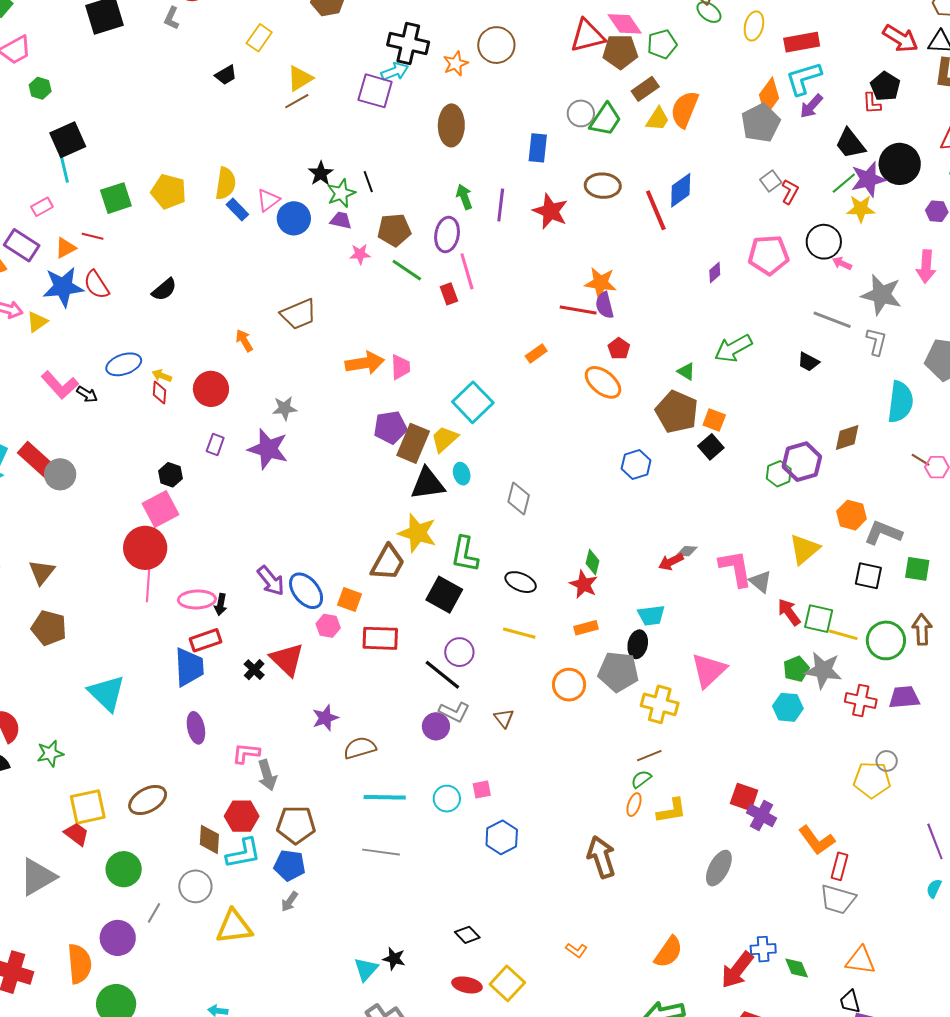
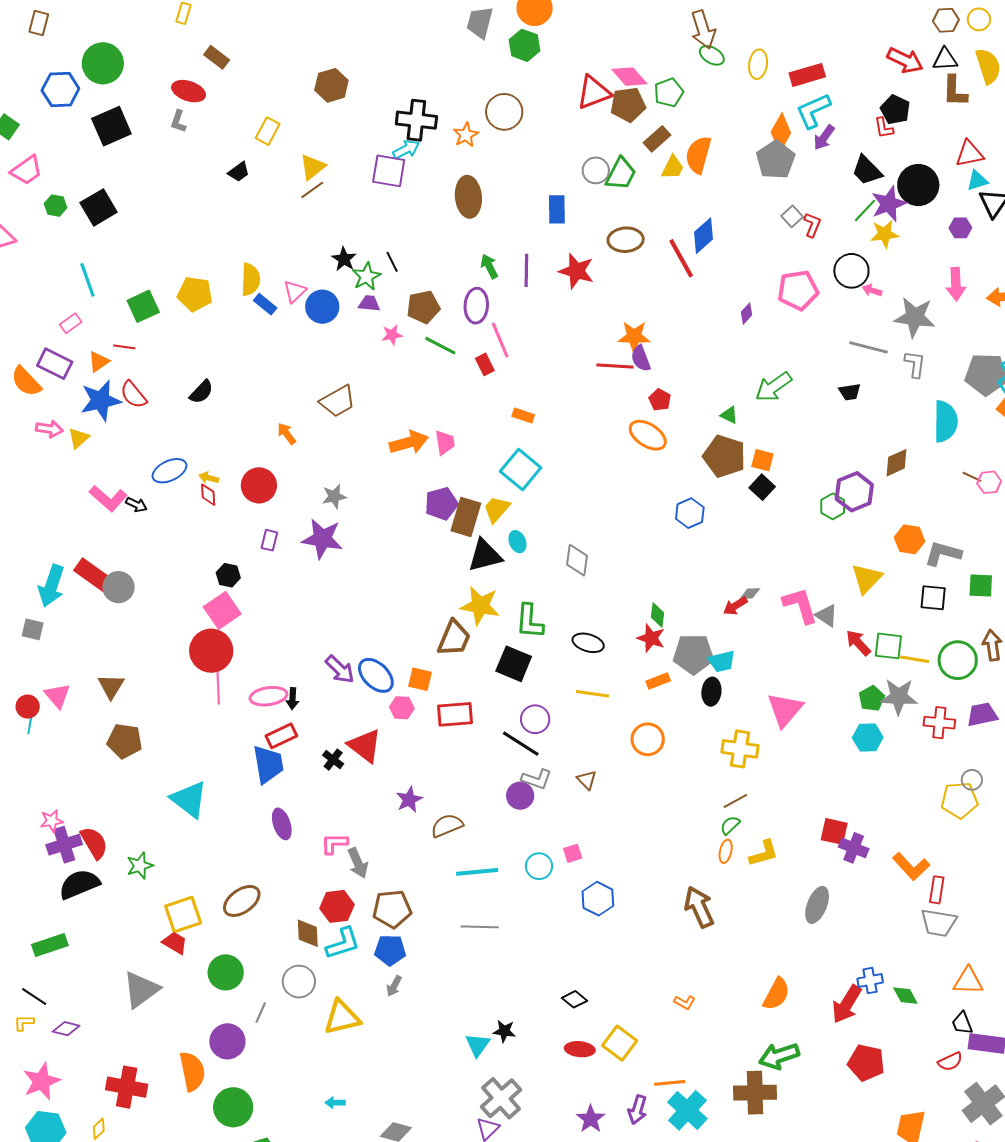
black square: (68, 140) -> (99, 207), moved
orange rectangle: (536, 354) -> (523, 415), moved, turned 60
black trapezoid: (808, 362) -> (850, 392), turned -30
gray pentagon: (618, 672) -> (693, 654), moved

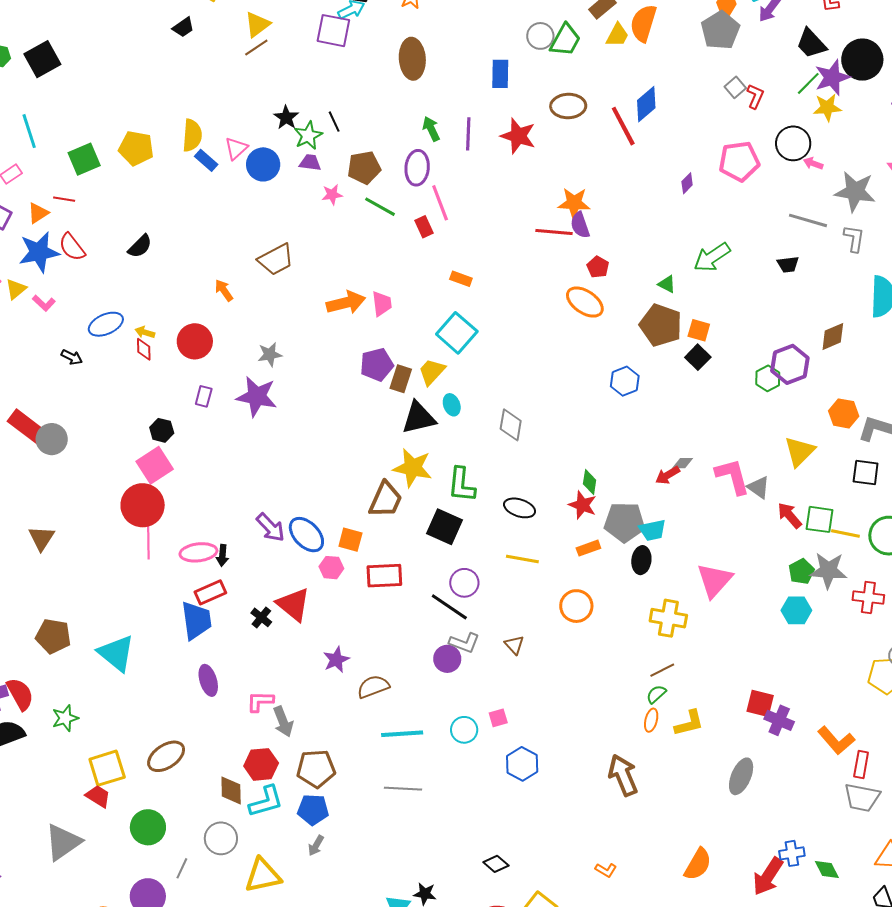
pink L-shape: (108, 498) -> (44, 303), moved, size x0.6
brown rectangle: (466, 517) -> (401, 379), size x0.7
brown pentagon: (125, 741) -> (53, 636), moved

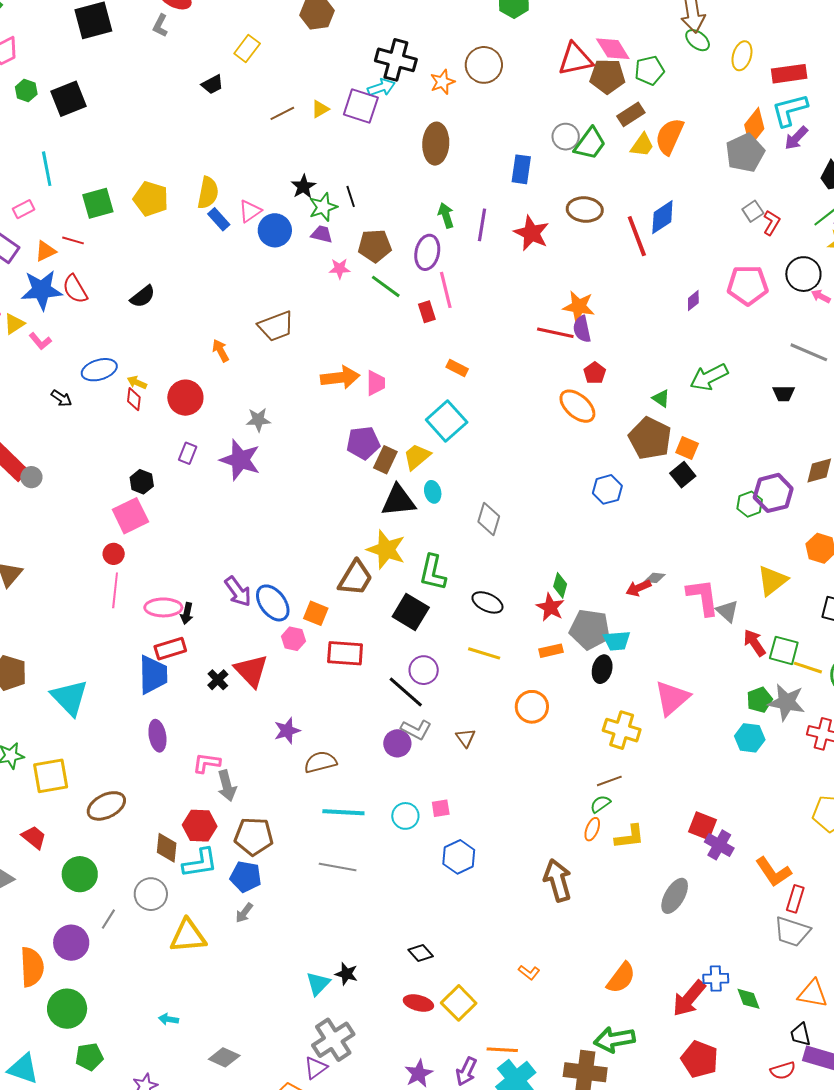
yellow triangle: (257, 24) -> (320, 109), moved, size x0.7
gray circle: (52, 439) -> (31, 477), size x0.7
red circle: (143, 505) -> (114, 554), size x0.5
yellow square: (107, 768) -> (51, 776), moved

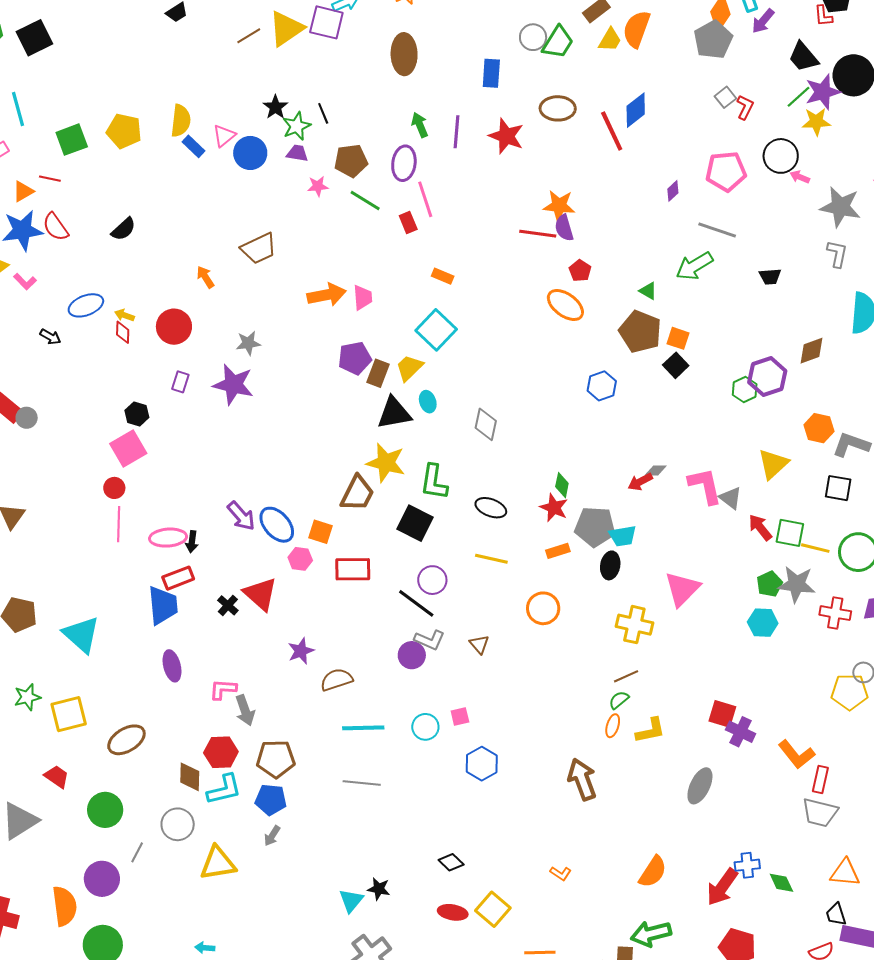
yellow triangle: (320, 109) -> (286, 29), size x2.0
gray line: (809, 352) -> (717, 230), moved

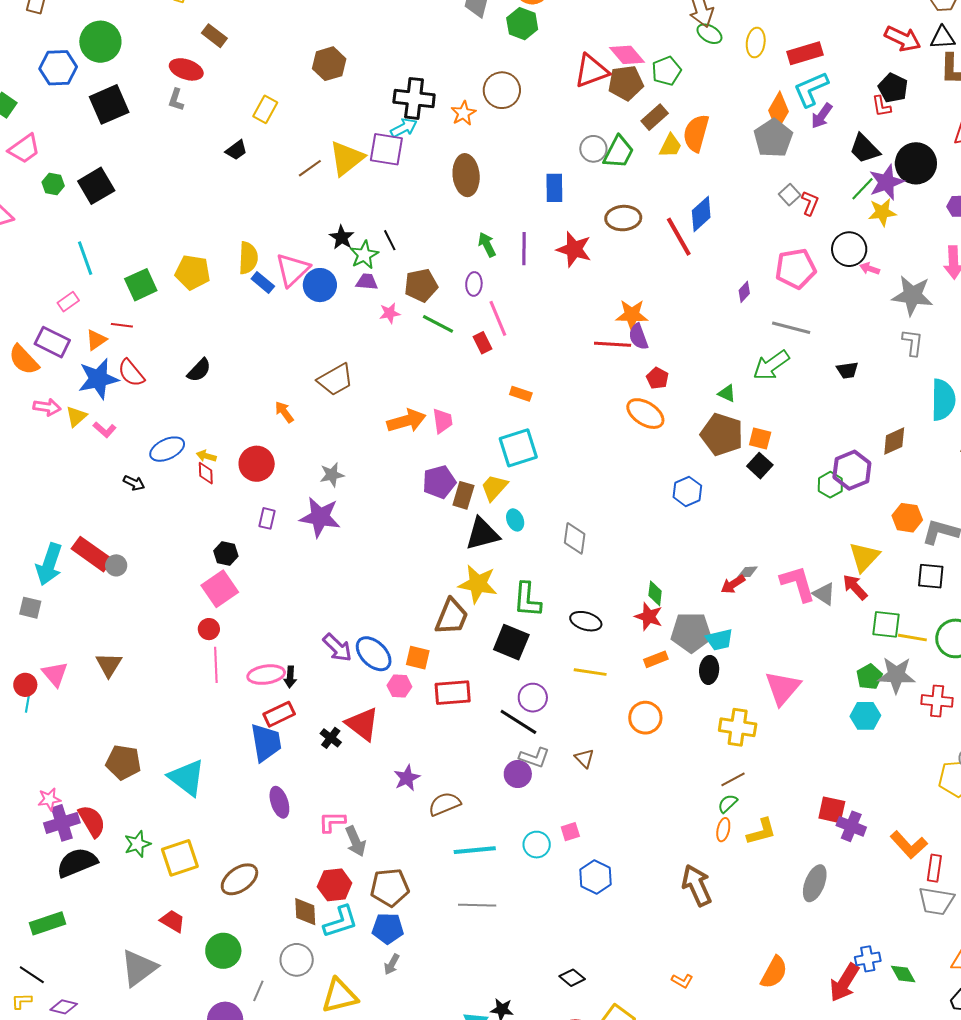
pink triangle: (224, 136) -> (292, 270), size x1.5
purple ellipse: (404, 163) -> (474, 284), size x0.7
cyan square: (436, 330) -> (518, 448), turned 33
red arrow: (760, 527) -> (855, 587), moved

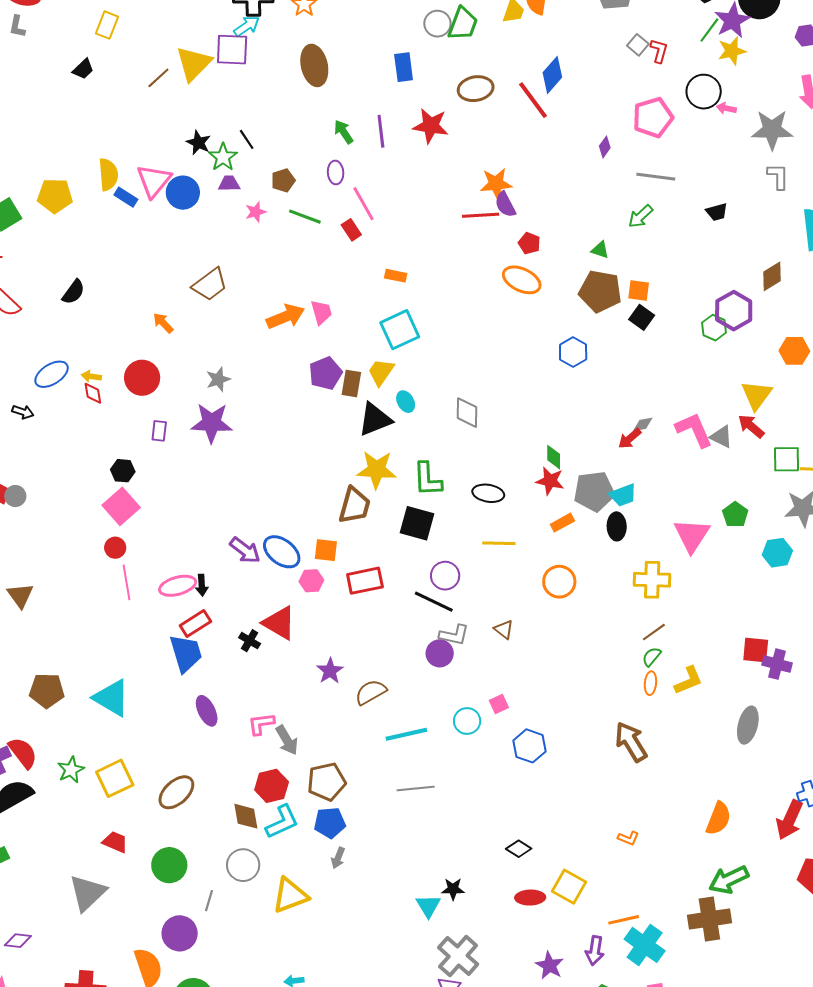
brown pentagon: (421, 285) -> (283, 180), size x0.7
green arrow: (771, 365) -> (641, 216), size x0.7
green pentagon: (869, 677) -> (735, 515), moved

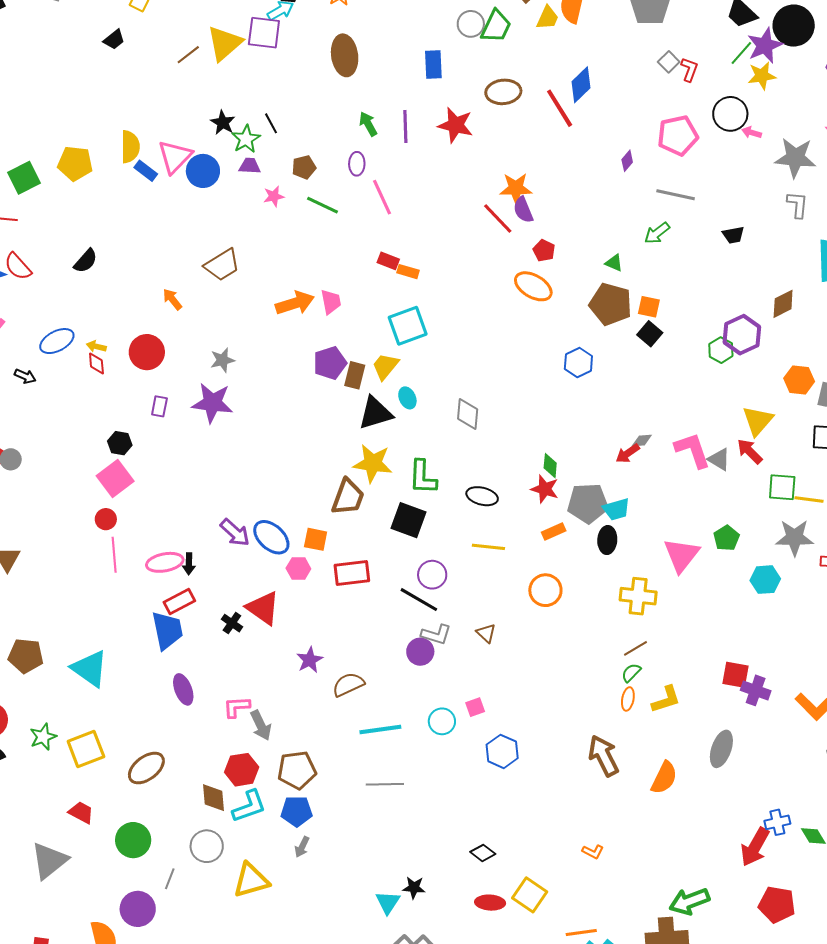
red line: (481, 215) -> (498, 219), turned 45
red rectangle: (351, 230) -> (388, 261), moved, turned -40
orange semicircle: (718, 819) -> (664, 778), moved

